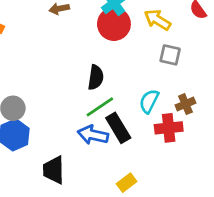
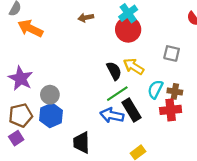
yellow arrow: (157, 20) -> (134, 66), moved
black semicircle: (96, 77) -> (114, 71), turned -36
brown cross: (185, 104) -> (175, 91), moved, turned 32

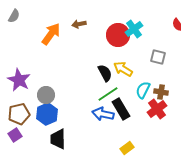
cyan cross: (128, 13) -> (134, 29), moved
orange arrow: (30, 28) -> (51, 34), moved, turned 100
red cross: (171, 110) -> (157, 109), turned -30
black trapezoid: (81, 143) -> (58, 139), moved

